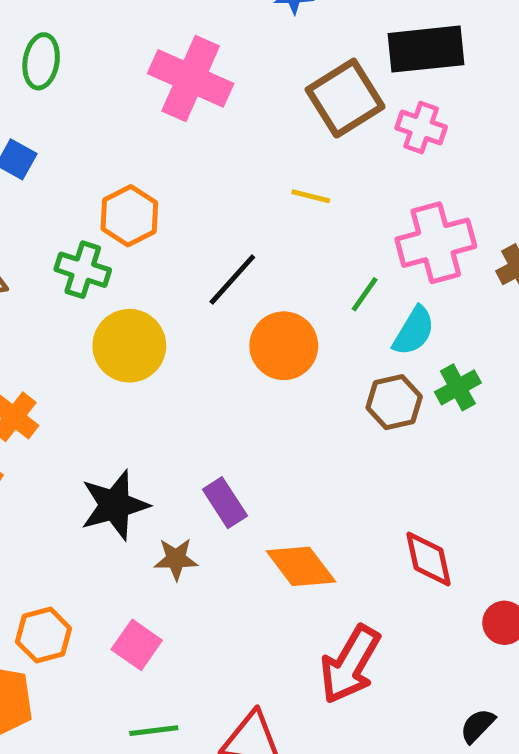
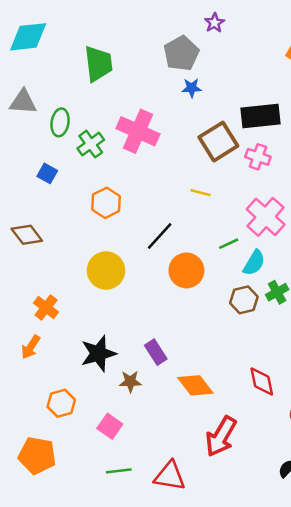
pink cross: (436, 243) -> (266, 217), turned -33
green cross: (83, 270) -> (91, 144), moved, turned 36
green line: (365, 294) -> (229, 244), turned 30
orange hexagon: (44, 635) -> (61, 403), moved

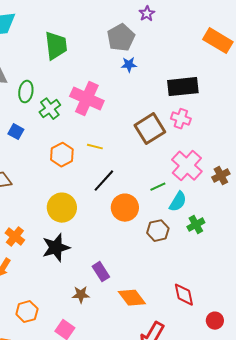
brown square: (218, 142) -> (150, 129), moved
yellow line: (200, 193) -> (95, 147), moved
brown hexagon: (244, 300) -> (158, 231), moved
black star: (98, 353) -> (56, 248), moved

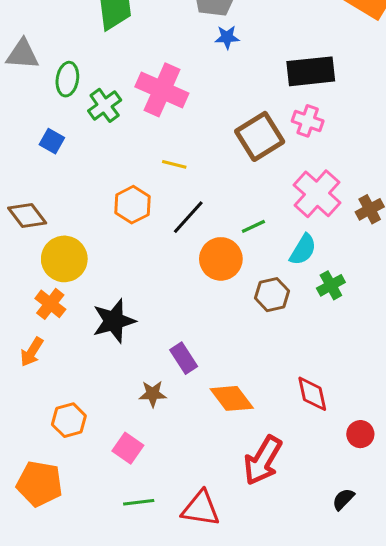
orange hexagon: (62, 155) -> (132, 205), moved
green line: (158, 187) -> (253, 226), moved
yellow circle: (62, 208) -> (64, 259), moved

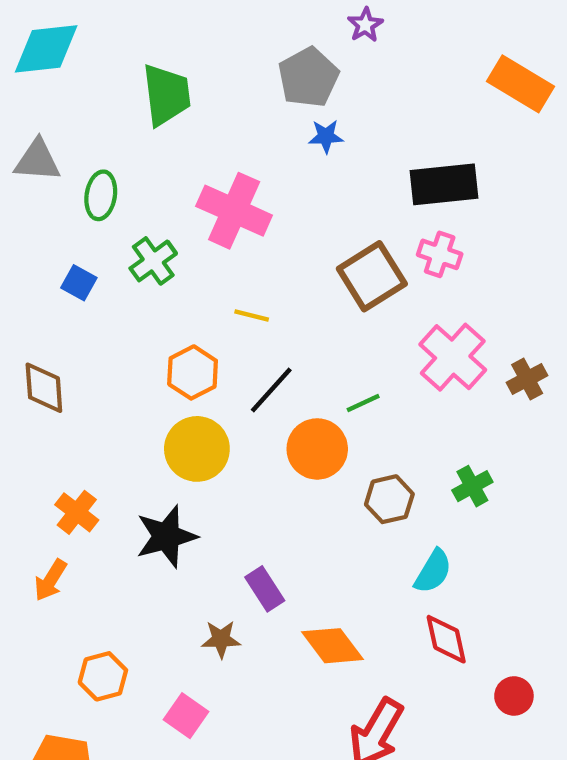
green cross: (105, 105) -> (153, 261), moved
brown diamond: (27, 216) -> (44, 388), turned 33
cyan semicircle: (303, 250) -> (433, 571), moved
yellow circle: (64, 259) -> (197, 449), moved

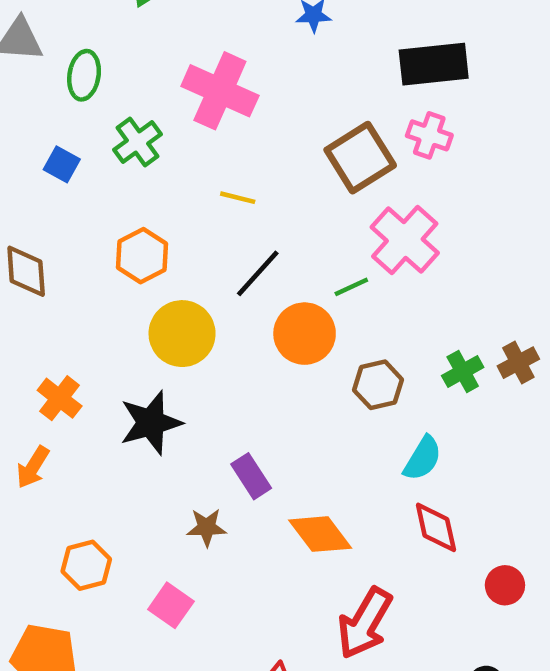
pink cross: (453, 357) -> (405, 240), moved
orange hexagon: (193, 372) -> (142, 256), moved
brown cross: (527, 379) -> (518, 363), moved

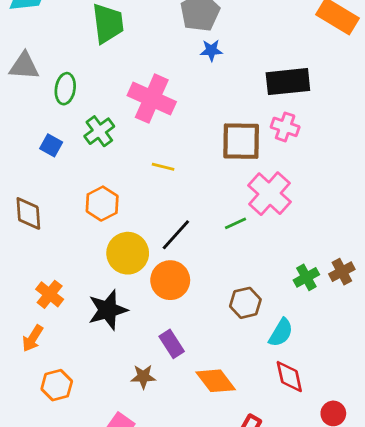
brown square: (360, 158) -> (241, 141), turned 33
black line: (258, 273) -> (176, 235), moved
orange circle: (305, 334) -> (170, 280), moved
brown hexagon: (378, 385) -> (245, 303), moved
orange hexagon: (86, 565) -> (57, 385), moved

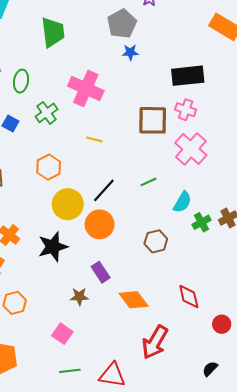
pink cross: (269, 194) -> (191, 149), moved
cyan semicircle: (281, 333) -> (182, 202), moved

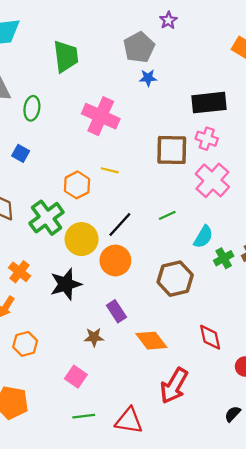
green cross: (46, 113) -> (47, 218), moved, size x1.4
orange hexagon: (49, 167) -> (77, 185), moved
brown hexagon: (156, 241) -> (175, 279), size x1.4

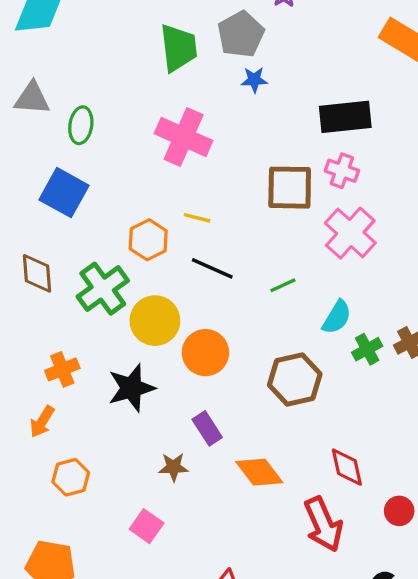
green trapezoid: (66, 56) -> (179, 48), moved
blue square: (21, 153) -> (64, 193), size x1.8
black line: (120, 224) -> (212, 268), moved, turned 72
orange cross: (20, 272) -> (62, 369), turned 30
red arrow: (174, 386) -> (323, 524), moved, turned -54

